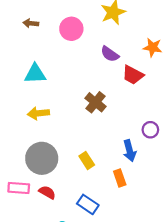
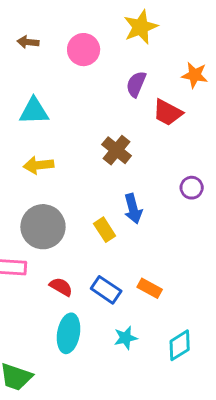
purple semicircle: (110, 54) -> (136, 84), turned 78
blue arrow: (130, 151) -> (133, 209), moved
orange rectangle: (120, 178) -> (150, 288), moved, turned -42
red semicircle: (47, 192) -> (61, 287), moved

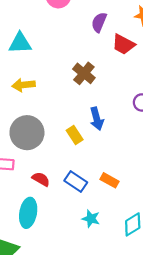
cyan ellipse: (69, 333) -> (28, 213), moved
cyan star: (126, 338) -> (91, 219), turned 30

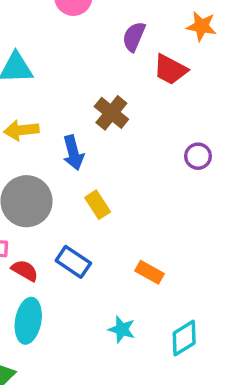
blue arrow: (97, 119) -> (73, 153), moved
red semicircle: (41, 179) -> (25, 271), moved
blue rectangle: (76, 181) -> (73, 262), moved

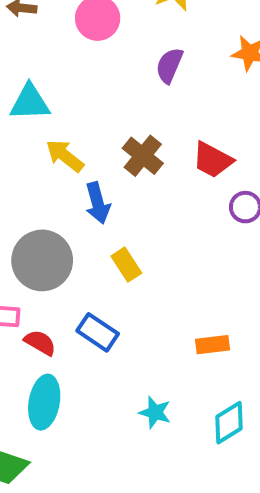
red trapezoid: (170, 70) -> (213, 160), moved
yellow arrow: (21, 130) -> (65, 156), moved, turned 44
orange rectangle: (150, 272) -> (213, 345), moved, turned -36

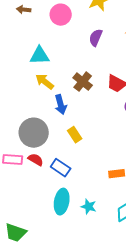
cyan triangle: (30, 102) -> (40, 56), moved
red semicircle: (40, 343) -> (36, 160), moved
cyan ellipse: (44, 402) -> (62, 202), moved

